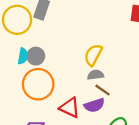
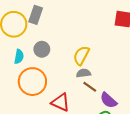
gray circle: (36, 56) -> (42, 49), moved
purple semicircle: (94, 105) -> (108, 100), moved, turned 60

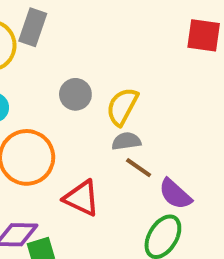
gray circle: (42, 49) -> (75, 94), moved

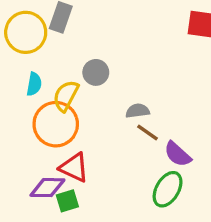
yellow semicircle: (122, 107) -> (66, 96), moved
red triangle: (82, 198) -> (74, 168), moved

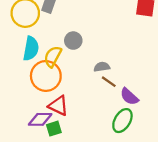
cyan semicircle: (34, 84) -> (31, 49), size x1.5

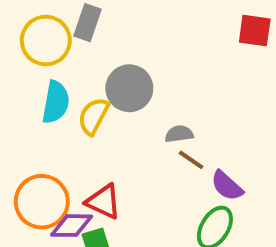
gray circle: (73, 41) -> (129, 88), size x1.5
orange circle: (46, 76) -> (42, 202), moved

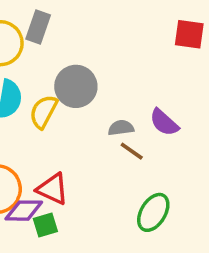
purple semicircle: (227, 186) -> (164, 122), moved

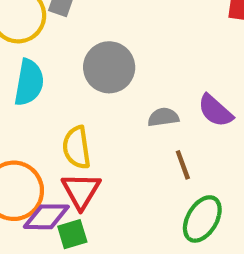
yellow semicircle: (43, 112) -> (77, 147), moved, turned -36
brown line: (132, 151) -> (183, 165), moved, turned 35
red triangle: (52, 189) -> (81, 191), turned 36

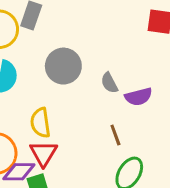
purple semicircle: (215, 111) -> (138, 97), turned -56
gray semicircle: (163, 117) -> (109, 83), moved, turned -110

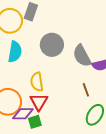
gray semicircle: (109, 83) -> (82, 56), size x1.6

